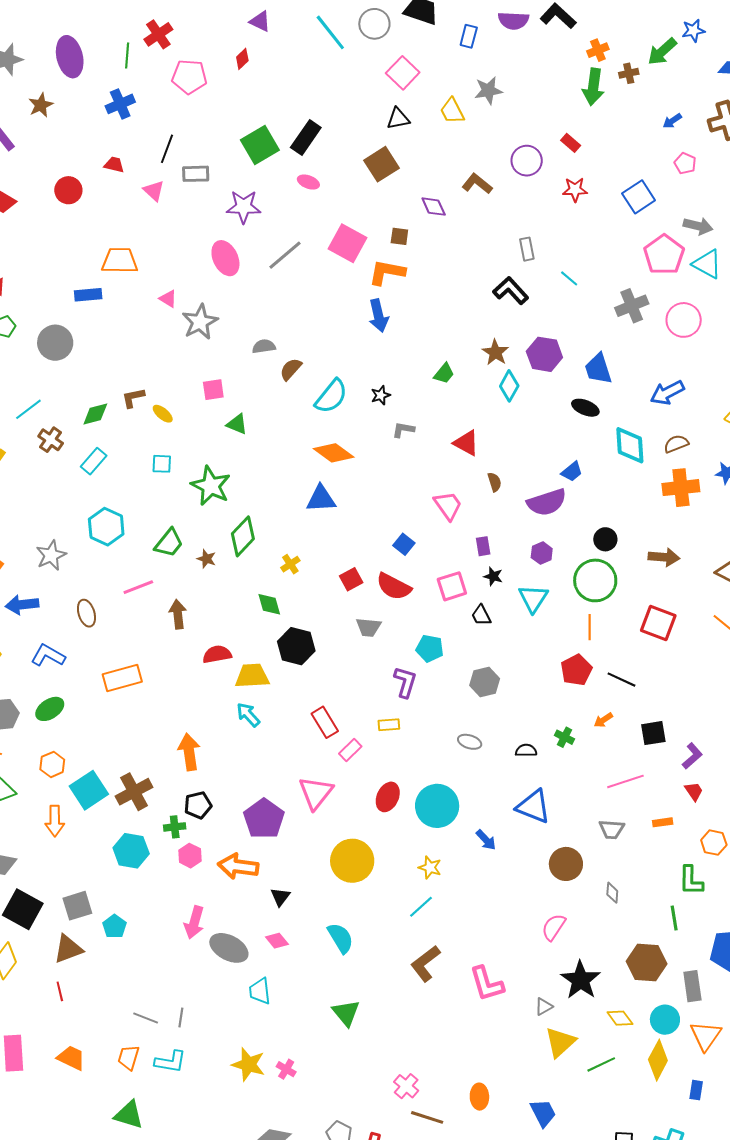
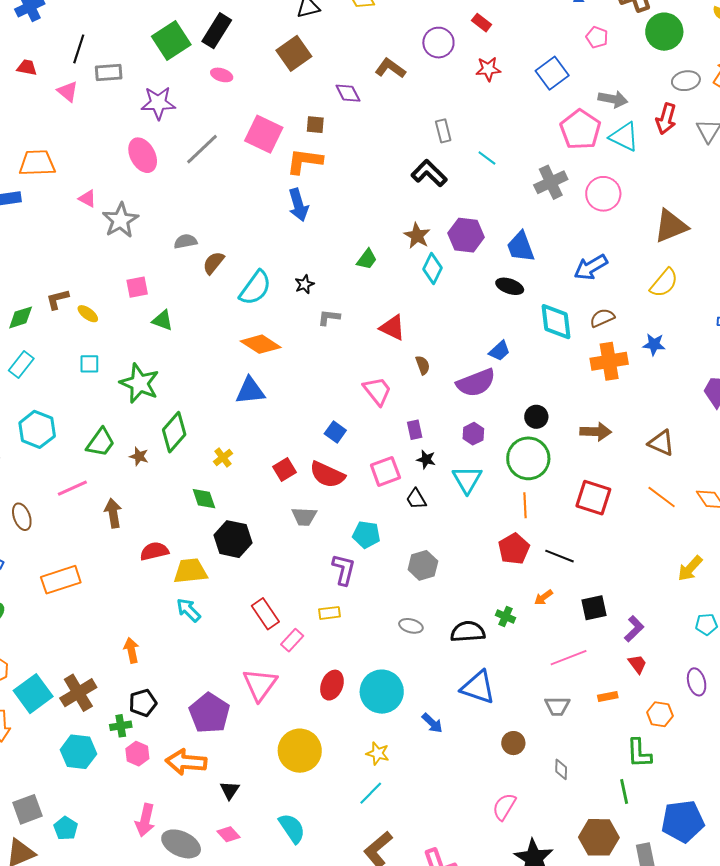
black semicircle: (526, 750) -> (468, 632), size x1.6
orange arrow: (189, 752) -> (131, 650), size x0.7
brown circle: (566, 864) -> (513, 743), size x0.7

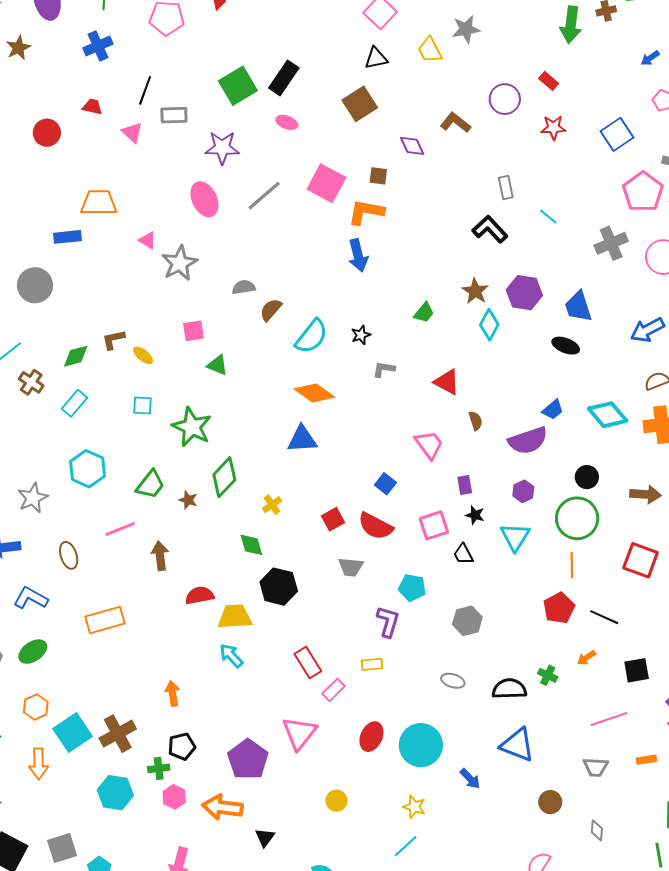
cyan diamond: (556, 322) -> (608, 415), moved, turned -36
yellow circle: (300, 751) -> (337, 801), size x0.5

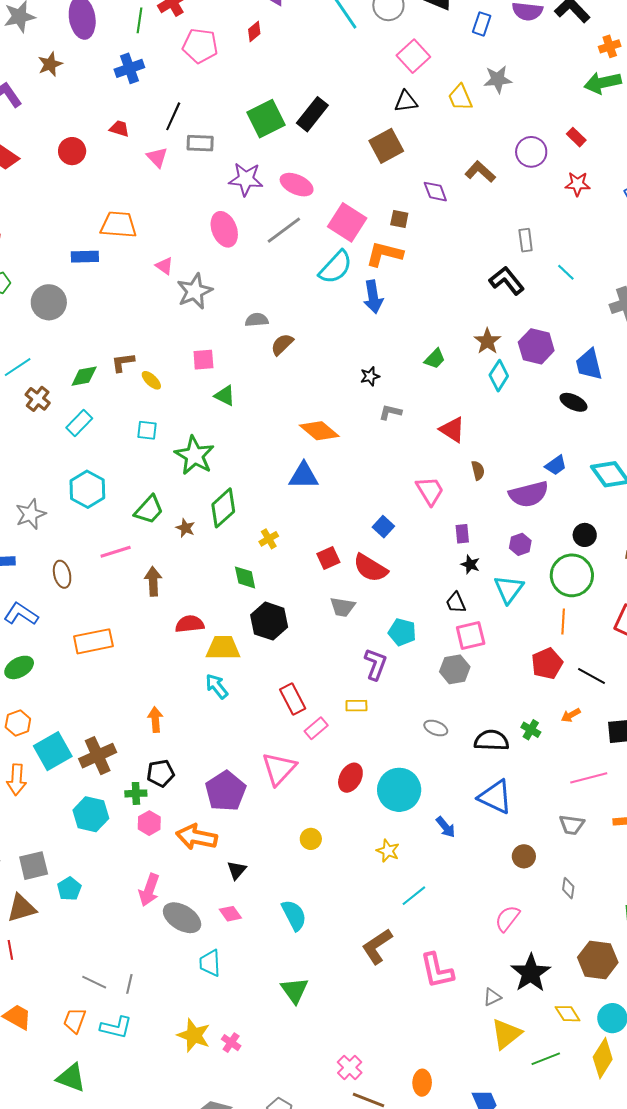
green arrow: (571, 25) -> (603, 83), turned 66
pink ellipse: (287, 122) -> (297, 185), moved, size x1.5
cyan semicircle: (311, 337) -> (336, 267), moved
pink square: (434, 525) -> (471, 635), moved
cyan line: (406, 846) -> (414, 896), moved

